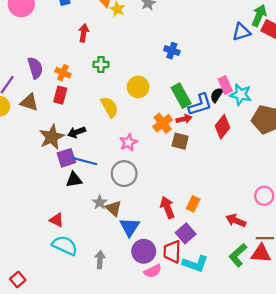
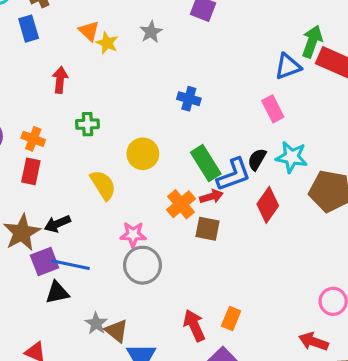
pink rectangle: (225, 85) -> (273, 109), moved
pink star: (128, 142) -> (133, 235), turned 30
gray circle: (124, 174) -> (142, 265), moved
red arrow: (236, 221) -> (313, 342), moved

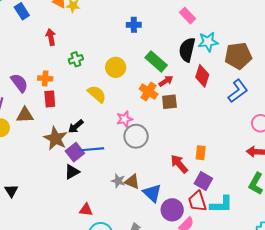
black semicircle: (257, 159) -> (187, 50), size x1.6
blue L-shape: (234, 175) -> (238, 91), moved
black triangle: (57, 293) -> (72, 172), moved

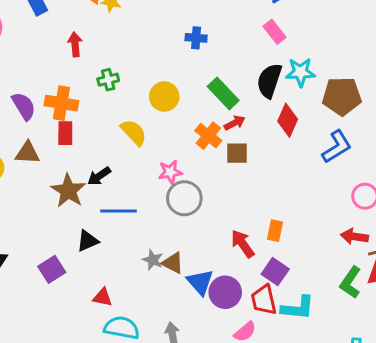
orange cross: (45, 78) -> (61, 103), size x1.5
purple square: (75, 152) -> (52, 269), moved
purple circle: (172, 210) -> (225, 292), moved

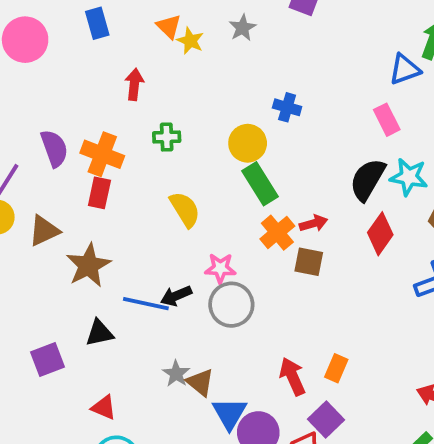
green rectangle: (223, 93) -> (260, 184), moved
yellow circle: (164, 97) -> (248, 143), moved
brown triangle: (27, 153) -> (44, 231), moved, turned -40
black arrow: (99, 176) -> (176, 296), moved

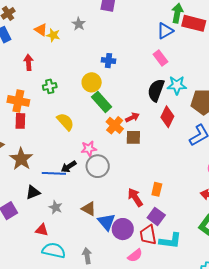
gray star: (176, 374) -> (56, 207), moved

